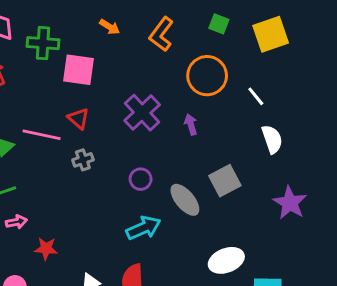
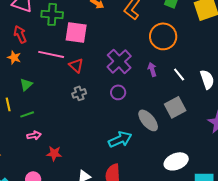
white line: (256, 96) -> (179, 74), moved
pink line: (42, 135) -> (51, 54), moved
purple circle: (141, 179) -> (118, 92), moved

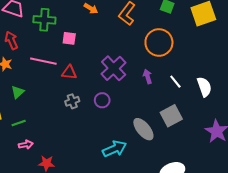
pink square: (76, 32) -> (69, 38), size x0.6
red triangle: (76, 65) -> (69, 72), turned -35
purple circle: (118, 92) -> (102, 100), moved

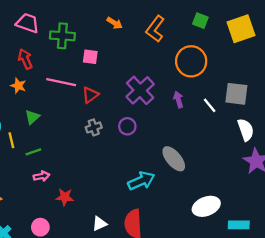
red triangle: (69, 72) -> (90, 95), turned -42
white semicircle: (204, 87) -> (246, 130), moved
gray square: (171, 116) -> (236, 94), moved, turned 35

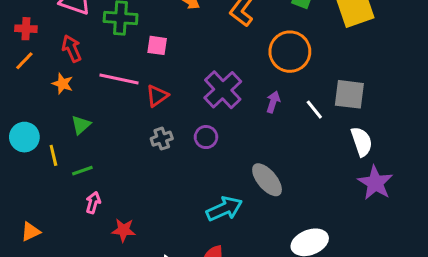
purple arrow: (178, 100) -> (273, 102), turned 35
pink arrow: (41, 176) -> (93, 203), turned -63

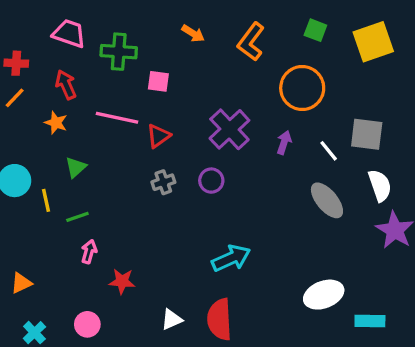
gray ellipse: (267, 180) -> (327, 200), moved

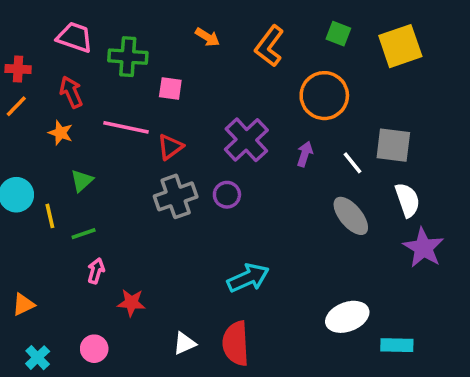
gray cross: (163, 182) -> (176, 196), size x1.6

